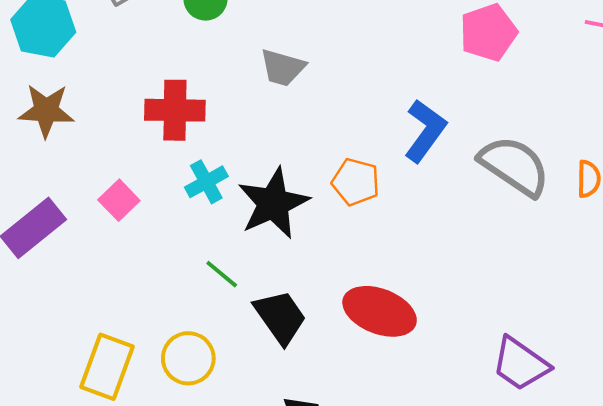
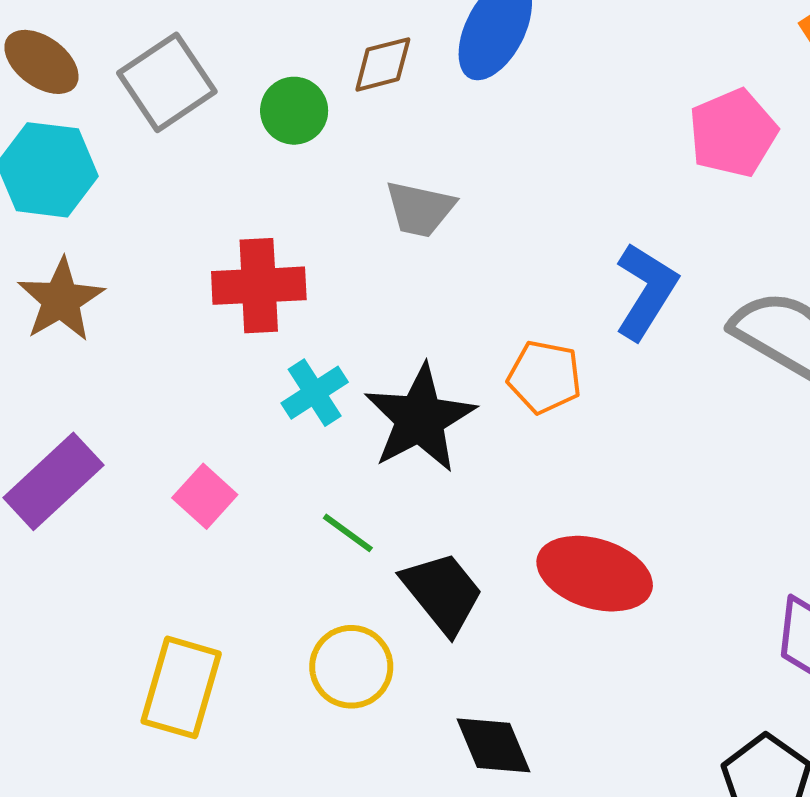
brown star: (46, 111) -> (61, 300), turned -30
pink square: (119, 200) -> (205, 496), moved
yellow circle: (188, 358) -> (351, 667), moved

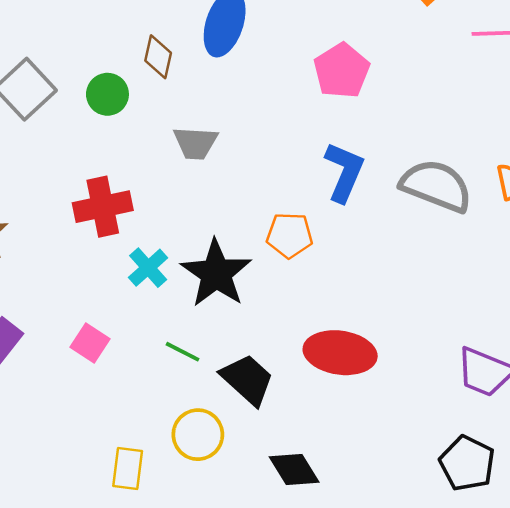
brown diamond: (383, 64) -> (158, 57), turned -54
pink pentagon: (733, 133) -> (342, 71), moved
yellow rectangle: (181, 687) -> (128, 468), moved, size x0.7

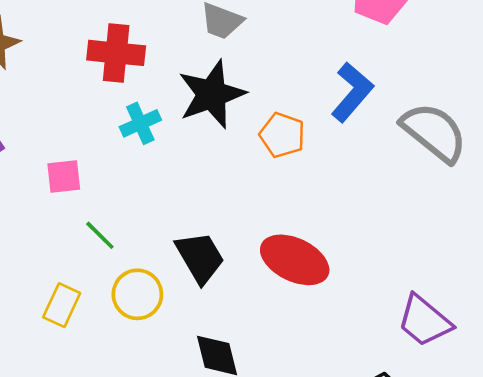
black star: (216, 273) -> (212, 94), moved
pink square: (90, 343) -> (64, 177), turned 33
green line: (183, 352) -> (100, 235), moved

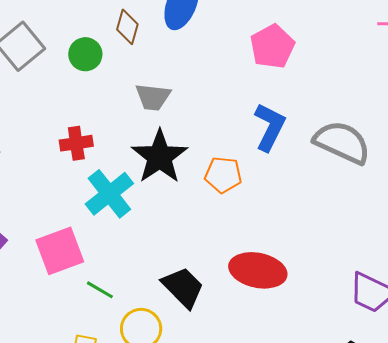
red cross: (116, 53) -> (76, 143), size x0.7
cyan cross: (140, 123) -> (109, 194), size x1.5
pink square: (64, 177) -> (60, 251), size x1.6

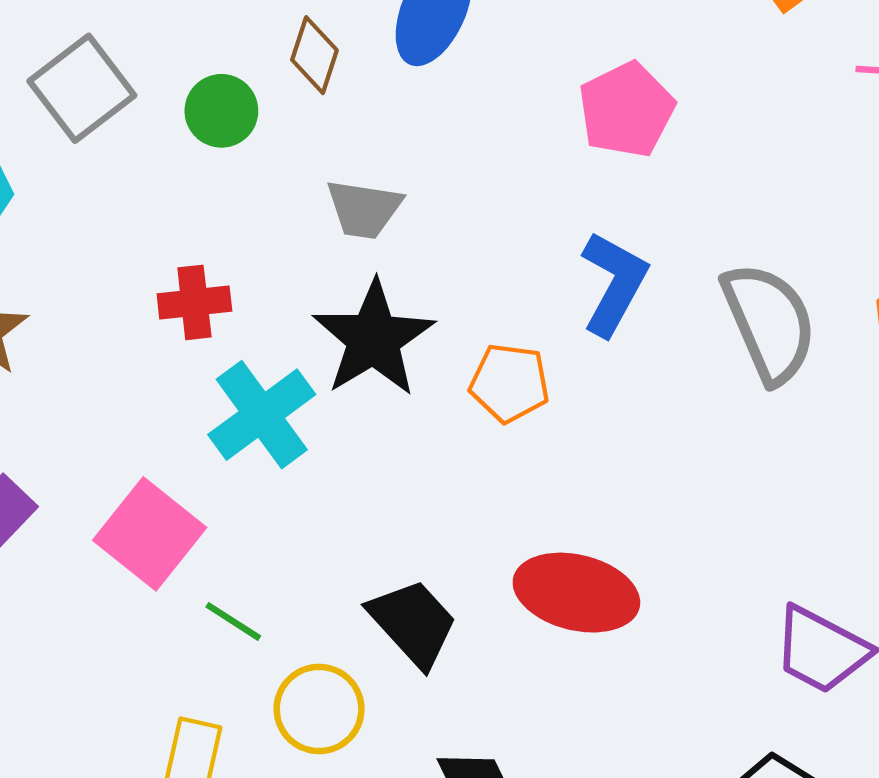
gray semicircle: (342, 142) -> (769, 323), turned 40
pink square: (60, 251) -> (150, 534), turned -33

